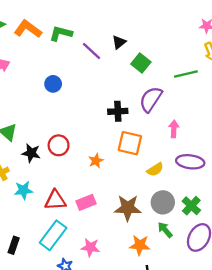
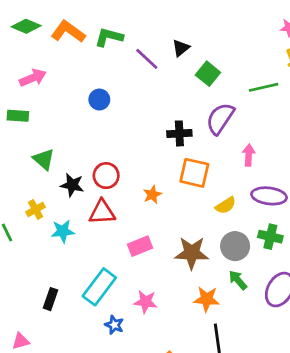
red triangle: (55, 200) -> (102, 212), moved
green cross: (191, 206) -> (270, 237), moved, turned -30

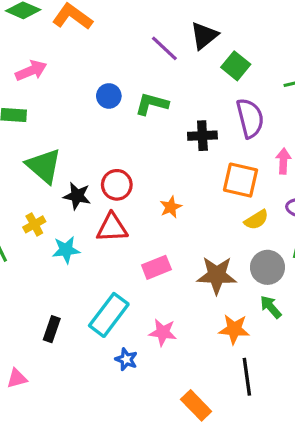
green L-shape: (109, 37) -> (152, 104), moved
black triangle: (181, 48) -> (204, 36), size x1.4
purple semicircle: (220, 119) -> (250, 118), turned 132
green triangle: (44, 159) -> (44, 166), size x1.4
orange square: (194, 173) -> (241, 180), moved

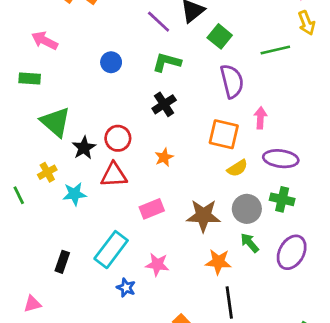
pink arrow: (31, 71) -> (45, 41), turned -130
green L-shape: (152, 104) -> (167, 62), moved
black cross: (202, 136) -> (164, 104), moved, turned -30
black star: (77, 196) -> (84, 148), turned 30

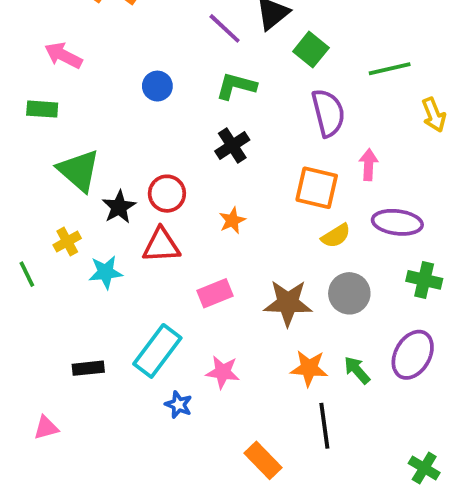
yellow arrow: (307, 23) -> (434, 115), moved
green cross: (282, 199) -> (424, 280), moved
green arrow: (250, 243) -> (357, 370), moved
black rectangle: (62, 262) -> (88, 368), turned 65

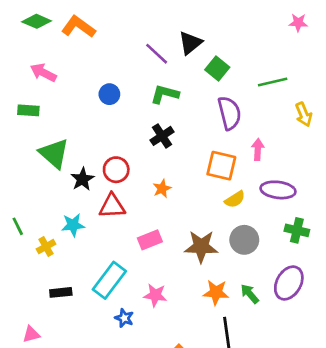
yellow cross: (67, 242) -> (46, 247), moved

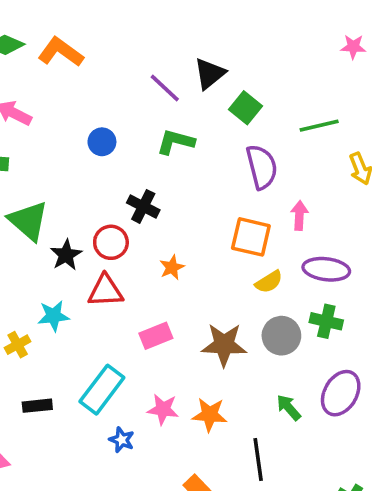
black cross: (162, 136) -> (143, 206), moved, turned -30
green cross: (297, 230) -> (326, 321), moved
orange star: (216, 292) -> (210, 415), moved

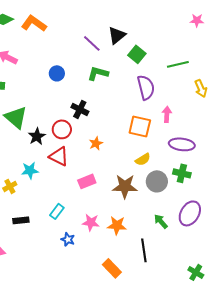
yellow semicircle: (269, 282) -> (143, 159), moved
red triangle: (106, 291) -> (59, 156), turned 30
cyan rectangle: (102, 390) -> (57, 211), size x0.6

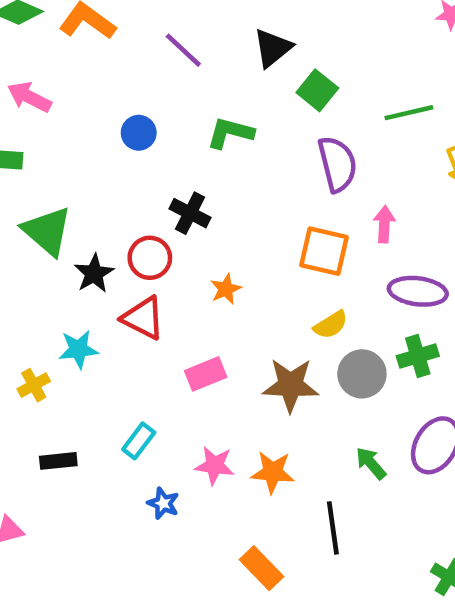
purple line: (92, 43) -> (183, 50), moved
green cross: (182, 173) -> (418, 356), turned -30

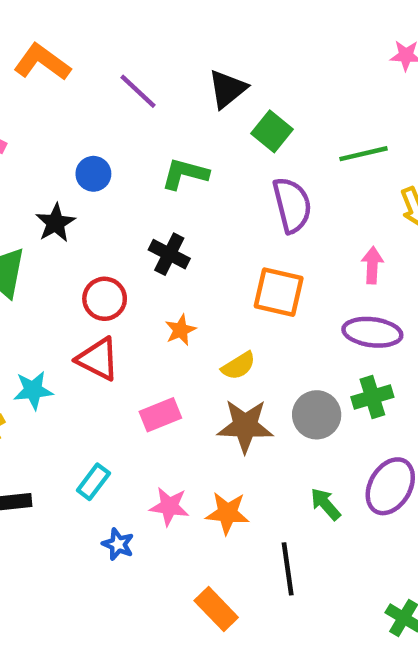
black cross: (190, 213) -> (169, 254), moved
pink arrow: (384, 224) -> (372, 265), moved
black star: (94, 273) -> (55, 223), moved
yellow semicircle: (331, 325) -> (238, 366), moved

